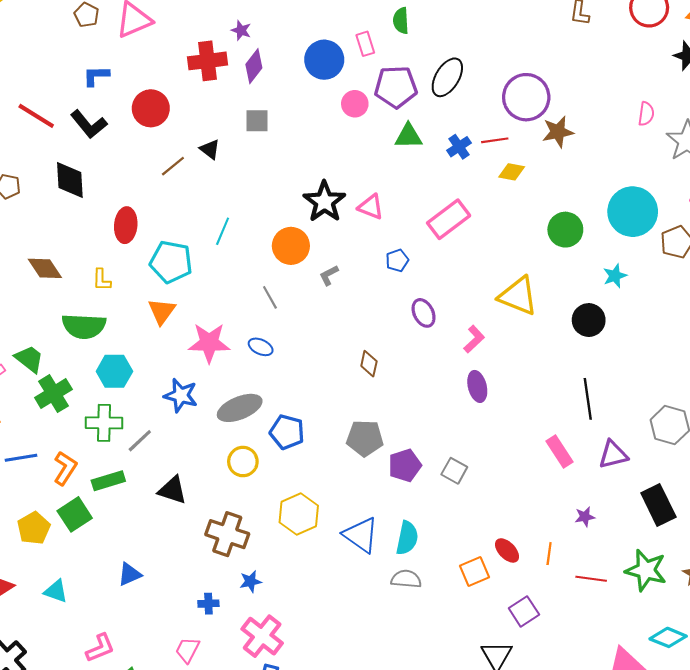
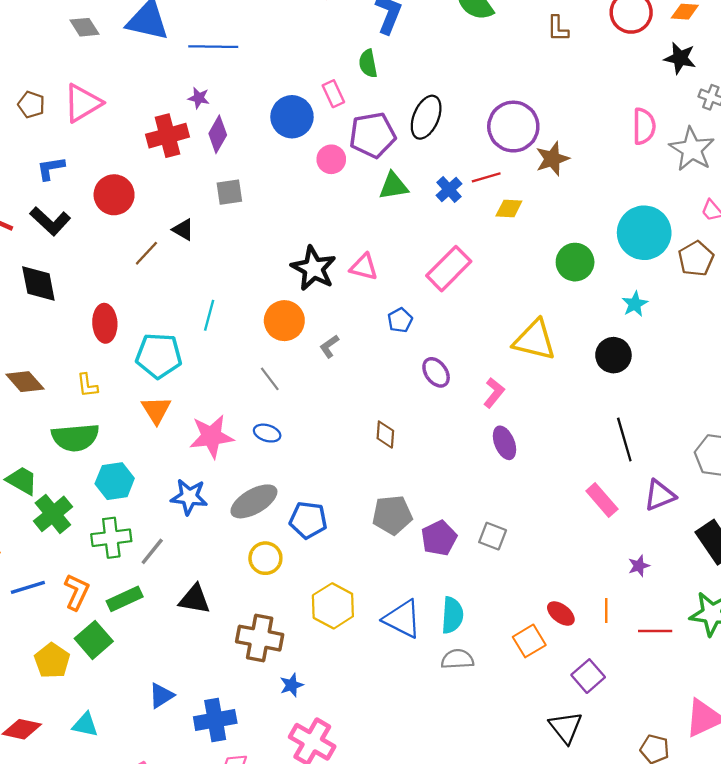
pink semicircle: (646, 114) -> (644, 126), size x1.4
blue cross: (208, 604) -> (215, 720), moved, size x1.8

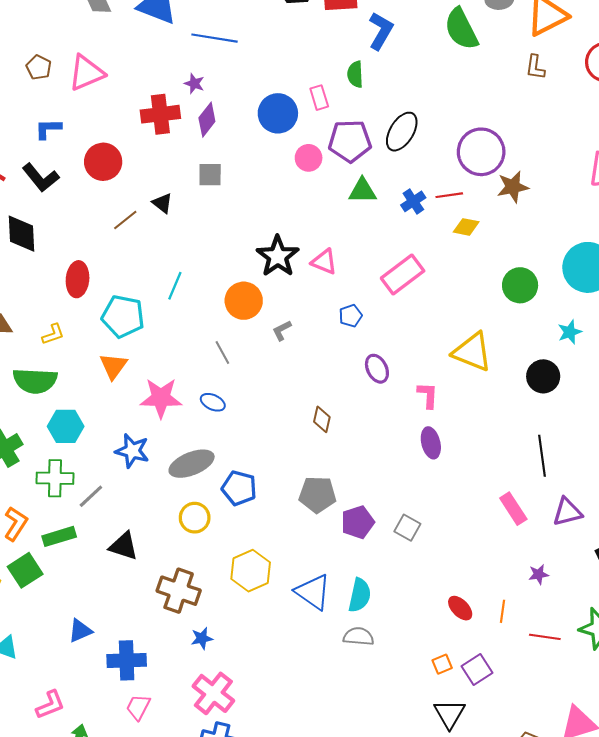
yellow L-shape: (87, 385) -> (53, 334), turned -110
pink L-shape: (494, 393) -> (428, 395), turned -44
orange square: (529, 641) -> (442, 664), moved, size x0.7

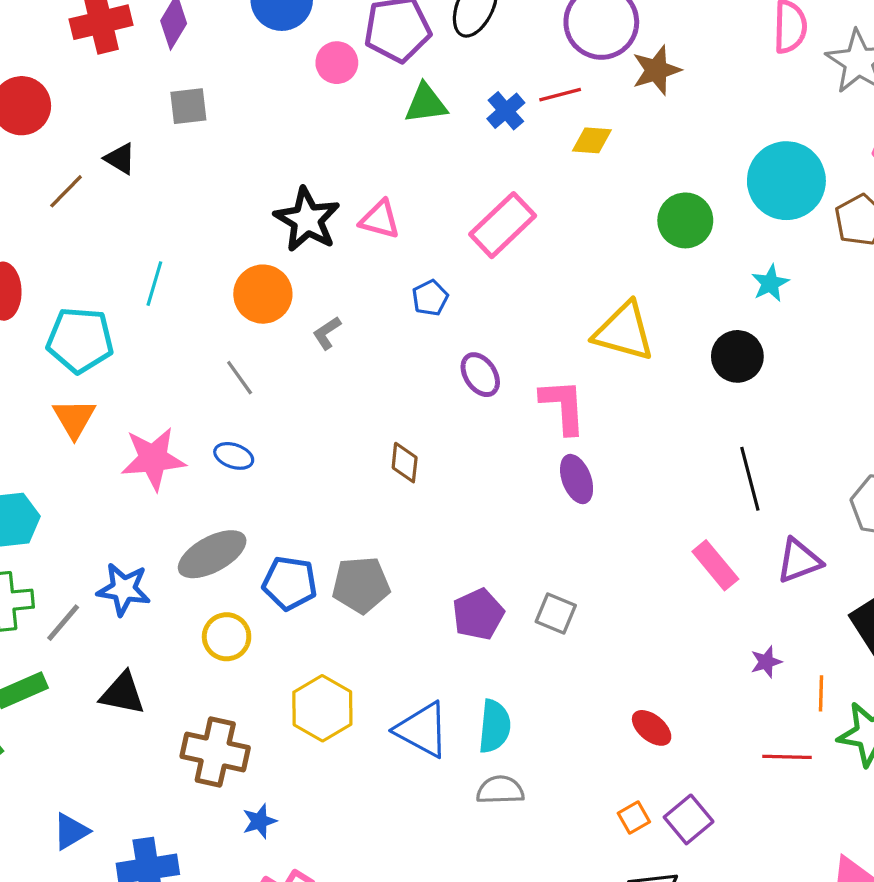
pink L-shape: (428, 395) -> (563, 406), size x1.4
blue star: (132, 451) -> (124, 589), moved
gray pentagon: (317, 495) -> (361, 585), moved
orange line: (503, 611) -> (821, 693), moved

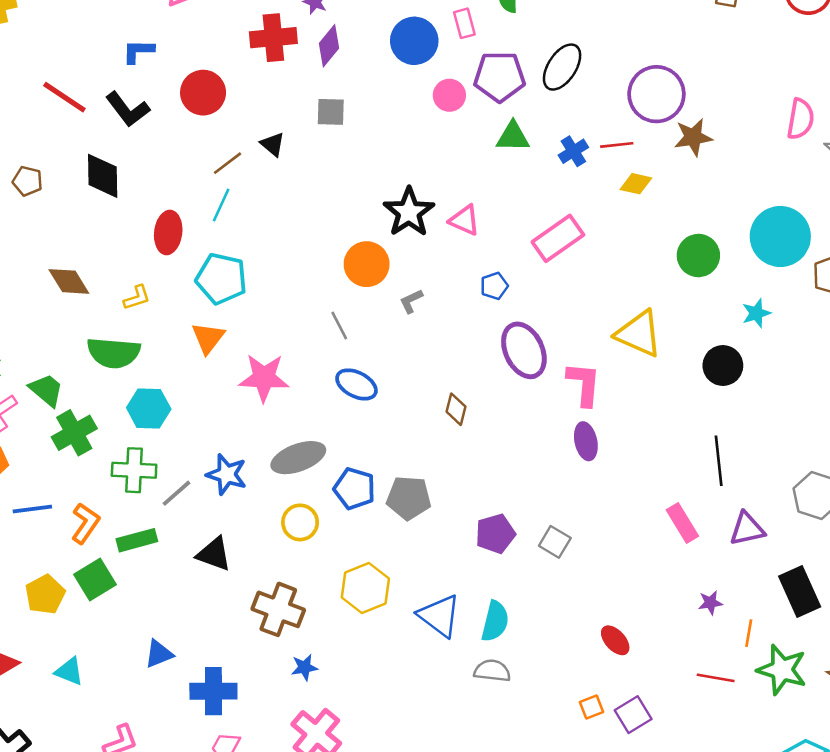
cyan line: (154, 284) -> (221, 205), moved
purple ellipse: (480, 375) -> (524, 350), size x1.6
blue ellipse: (234, 456) -> (356, 384), moved, size x1.4

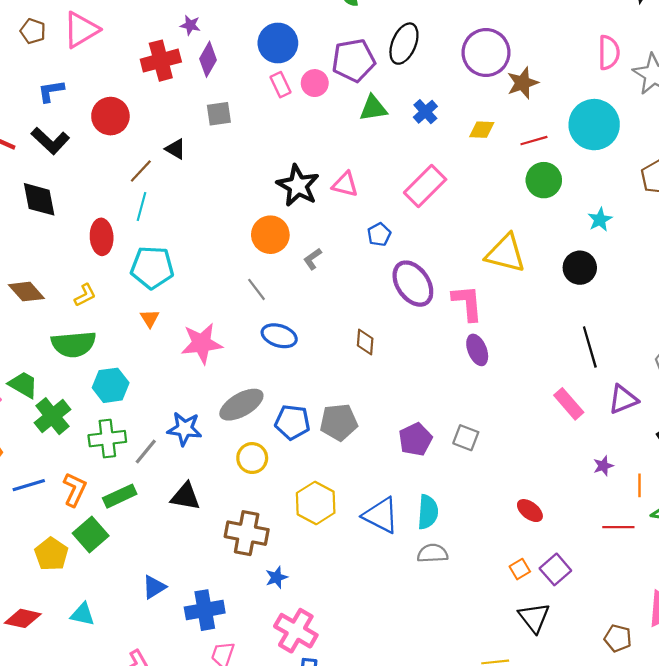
pink rectangle: (464, 23) -> (280, 85), moved
red line: (617, 145) -> (534, 141), moved
cyan circle: (780, 236) -> (594, 125), moved
orange triangle: (208, 338) -> (150, 318), size x0.7

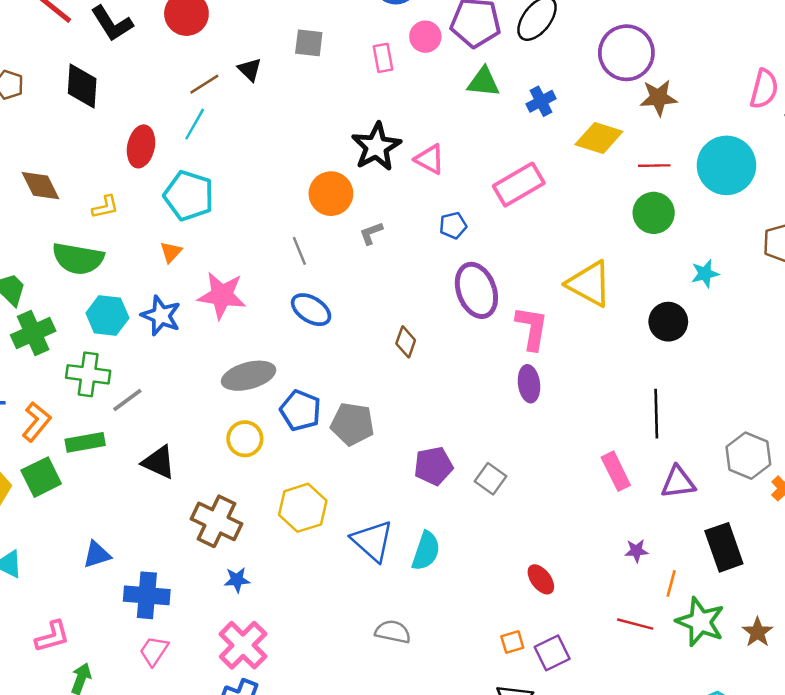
pink rectangle: (280, 85) -> (383, 58), moved
yellow diamond: (482, 130) -> (599, 138), size x1.5
blue star: (185, 429) -> (161, 316), moved
gray semicircle: (433, 553) -> (393, 632), moved

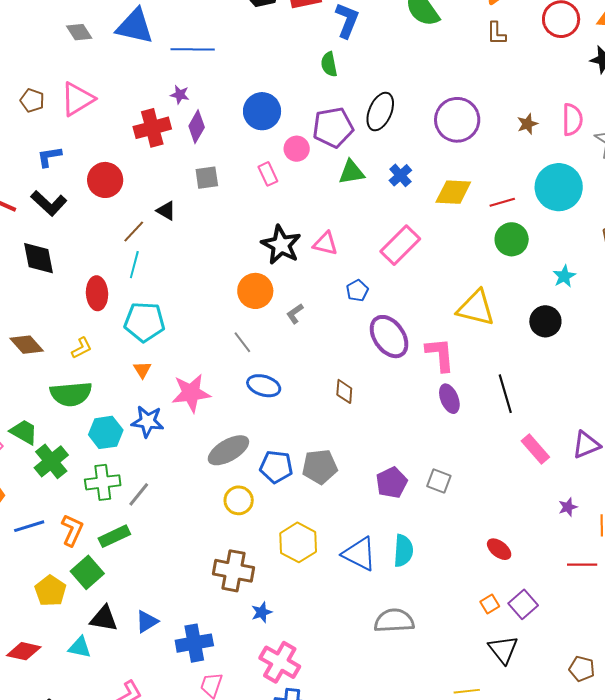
brown star: (658, 98) -> (527, 124), moved, size x0.7
black line: (656, 414) -> (505, 394), moved
black triangle: (159, 462) -> (104, 619), moved
gray semicircle: (393, 632) -> (394, 621), size x1.4

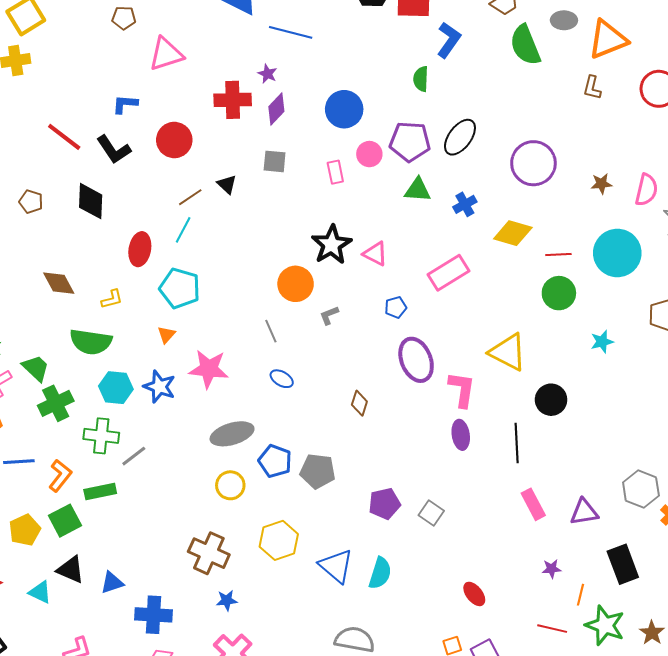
brown pentagon: (32, 100) -> (124, 18), moved, turned -30
black circle: (545, 321) -> (551, 400), moved
blue ellipse: (264, 386) -> (282, 379), size x0.7

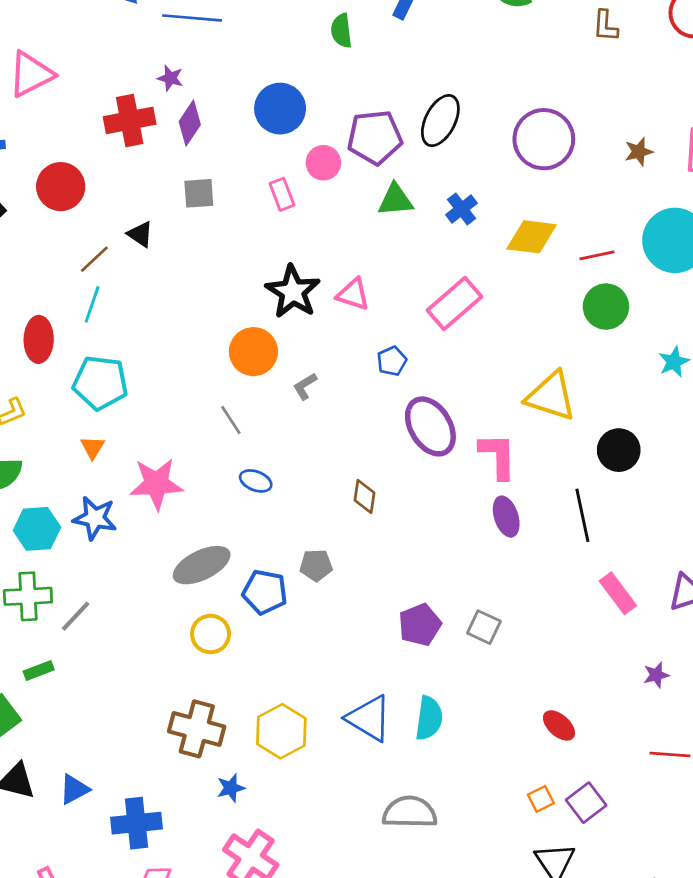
green semicircle: (421, 79) -> (341, 31), moved
gray pentagon: (318, 471) -> (316, 565), moved, size x0.7
green rectangle: (100, 491) -> (39, 671), size x0.7
yellow hexagon: (279, 540) -> (281, 731), moved

